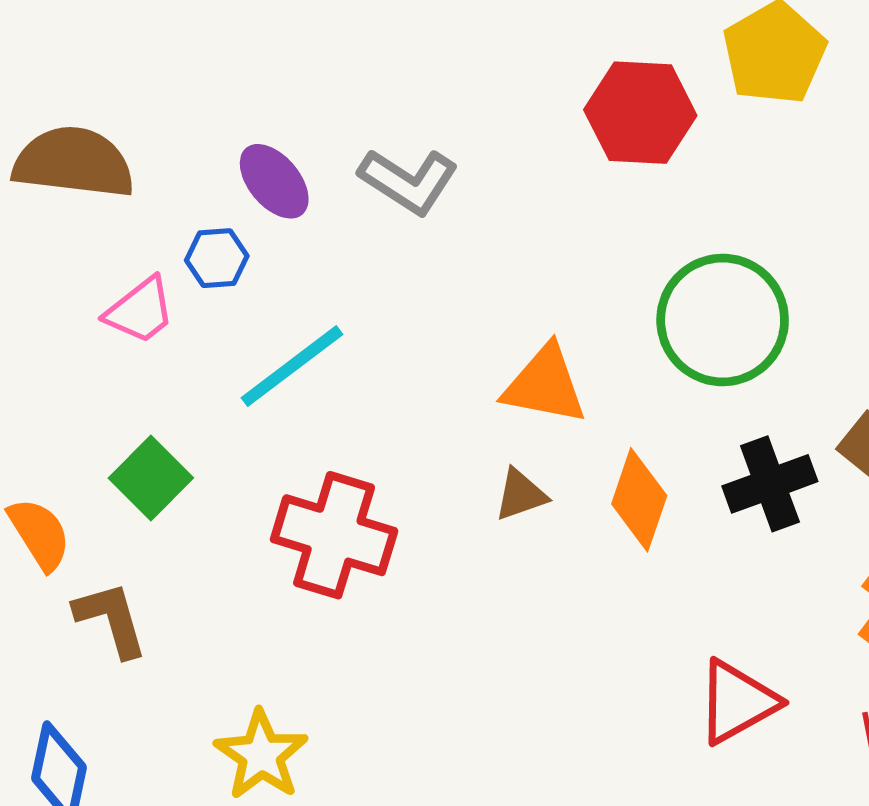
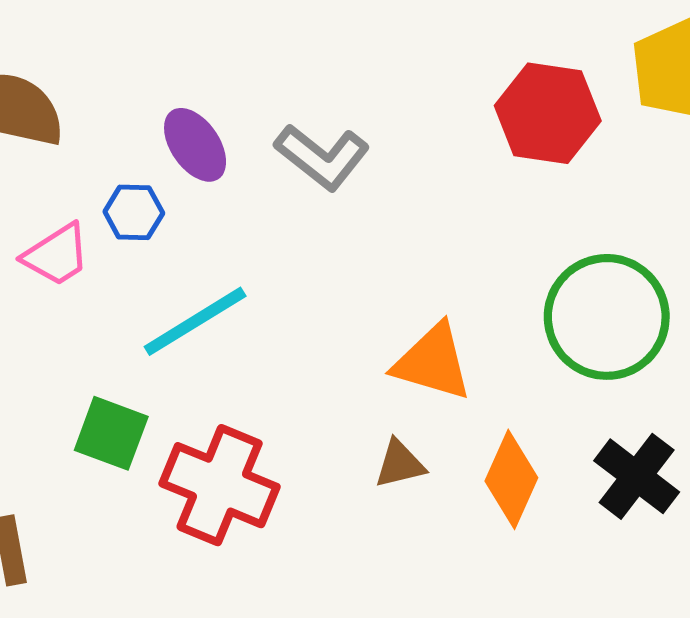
green square: (151, 478) -> (111, 433), moved, turned -30
black cross: (770, 484) -> (637, 476), turned -38

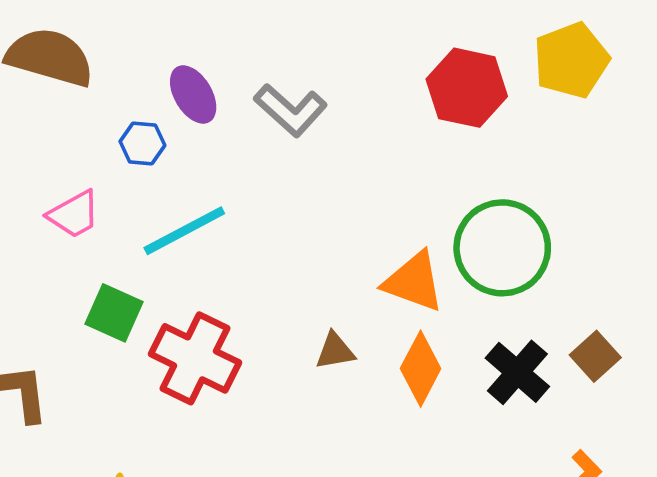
pink trapezoid: (56, 255) -> (74, 214), moved
orange triangle: (433, 362) -> (414, 282), moved

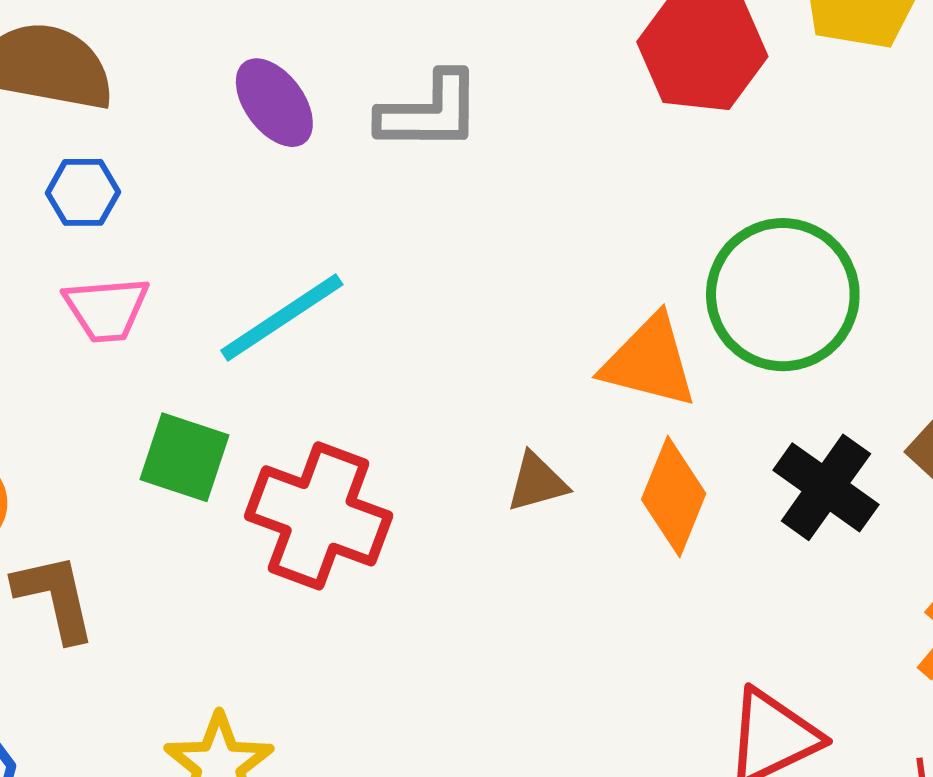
gray L-shape: (291, 110) -> (430, 112), turned -36
blue hexagon: (142, 143) -> (83, 192), moved
pink trapezoid: (74, 214) -> (106, 309), turned 30

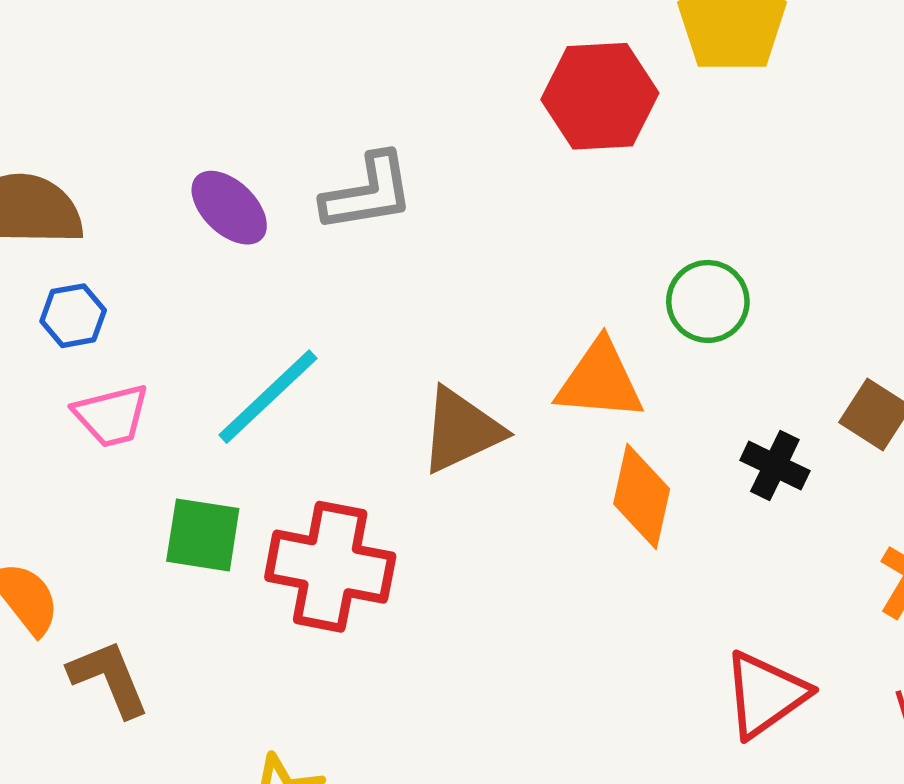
green circle: (783, 295) -> (708, 301), size x0.6
brown triangle: (537, 482) -> (461, 430), moved, size x1.6
black cross: (826, 487) -> (775, 466), size x0.7

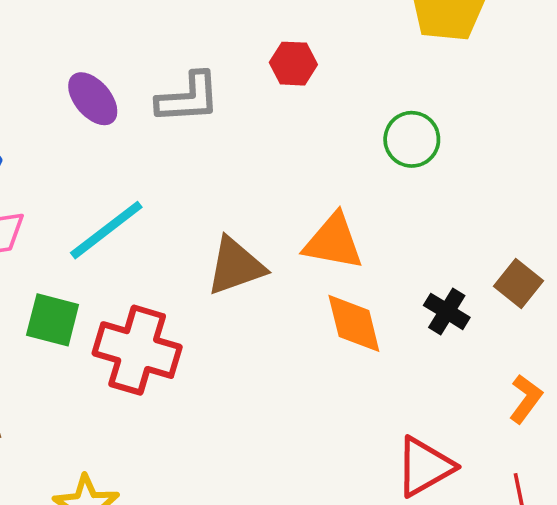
red hexagon: (600, 96) -> (293, 64), moved, size x0.6
green circle: (708, 301) -> (412, 139), moved
orange diamond: (642, 496) -> (354, 323), turned -32

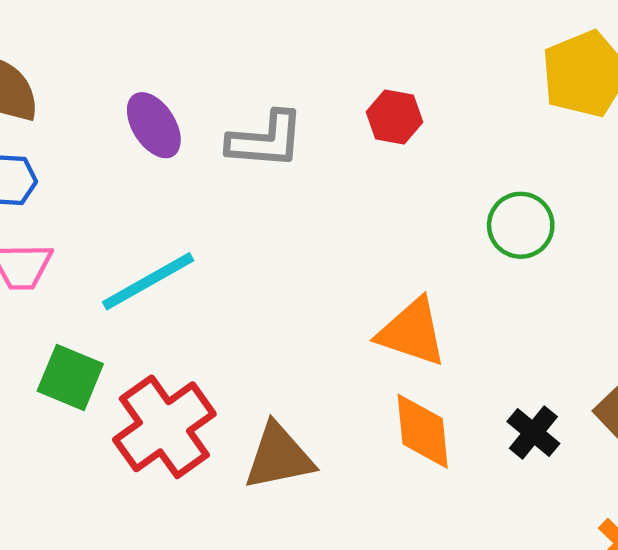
brown triangle: (236, 266) -> (279, 457), moved
red cross: (137, 350) -> (164, 427), turned 30

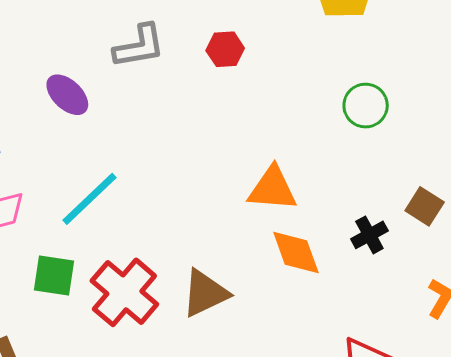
gray L-shape: (266, 140) -> (139, 46), moved
green circle: (521, 225) -> (366, 106), moved
black cross: (533, 432) -> (369, 235), turned 36

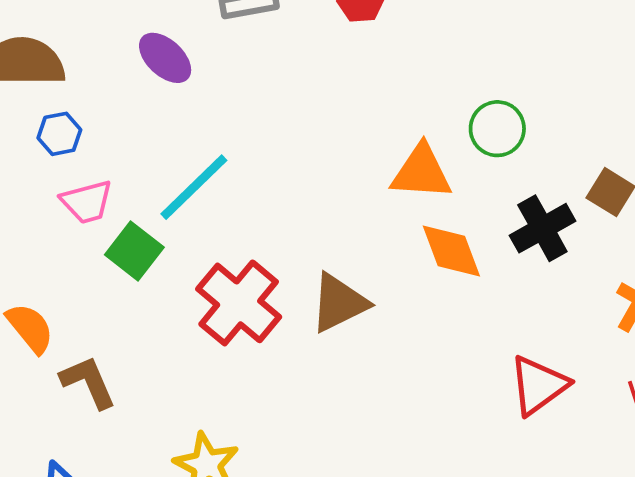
green circle: (366, 106) -> (497, 129), moved
black cross: (369, 235) -> (542, 228), size x1.4
green square: (54, 275) -> (134, 251), moved, turned 30

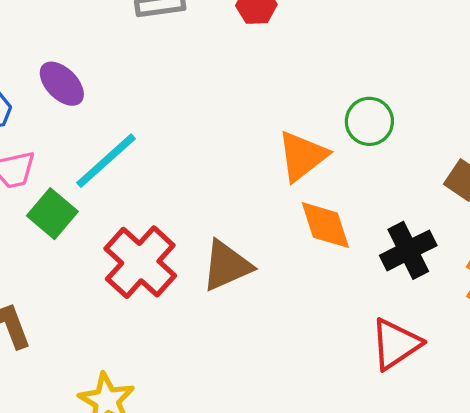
purple ellipse: (165, 58) -> (62, 84), moved
orange triangle: (421, 172) -> (302, 156), turned -44
black cross: (542, 228) -> (408, 250), moved

